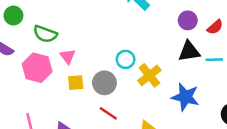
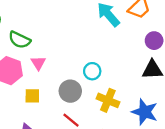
yellow cross: (149, 75) -> (108, 100), moved, turned -35
yellow square: (76, 83) -> (32, 96), moved

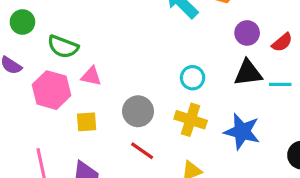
pink triangle: (38, 63) -> (91, 76), turned -42
cyan circle: (92, 71) -> (193, 78), moved

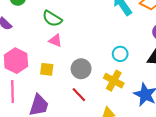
green semicircle: (63, 47) -> (52, 19), moved
pink hexagon: (52, 90) -> (16, 61), moved

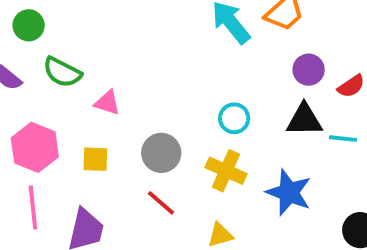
green semicircle: (52, 19) -> (62, 72), moved

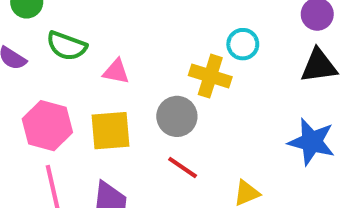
cyan circle: (234, 118) -> (243, 44), moved
yellow square: (95, 159) -> (111, 131), size x1.5
yellow cross: (226, 171) -> (210, 76), moved

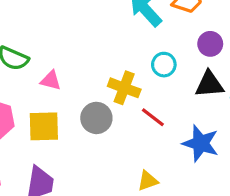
cyan circle: (243, 44) -> (164, 65), moved
red line: (183, 167) -> (153, 117), moved

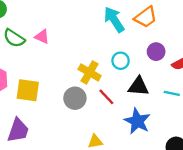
pink triangle: (51, 80) -> (42, 37), moved
black triangle: (209, 84) -> (139, 86), moved
gray circle: (96, 118) -> (75, 98), moved

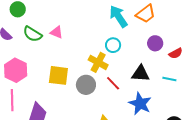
cyan circle: (121, 61) -> (113, 45), moved
yellow square: (28, 90) -> (58, 75), moved

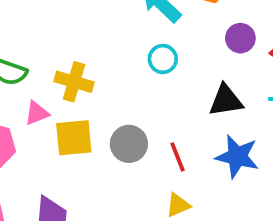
pink triangle: (57, 32) -> (37, 113), moved, turned -32
yellow cross: (98, 62) -> (74, 82), moved
red line: (113, 83) -> (177, 157), moved, turned 35

